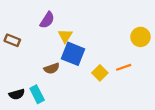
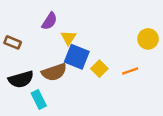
brown semicircle: (52, 68) -> (54, 72), size x1.5
yellow square: (100, 73) -> (99, 69), moved
black semicircle: (17, 94) -> (21, 79), moved, size x1.5

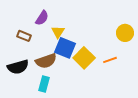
brown rectangle: (13, 42) -> (24, 36), moved
yellow square: (99, 69) -> (84, 58), size x1.5
cyan rectangle: (39, 99) -> (44, 84), moved, turned 42

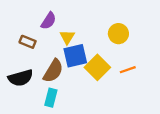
yellow circle: (125, 33) -> (118, 34), moved
blue square: (65, 48) -> (75, 56), turned -35
brown semicircle: (46, 61) -> (53, 71), turned -40

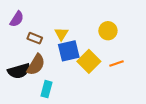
purple semicircle: (49, 21) -> (17, 19), moved
brown rectangle: (28, 42) -> (35, 38), moved
brown semicircle: (53, 71) -> (36, 65), moved

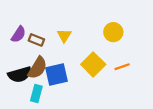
purple semicircle: (17, 19) -> (19, 34), moved
blue square: (69, 51) -> (56, 74), moved
cyan rectangle: (47, 89) -> (36, 93), moved

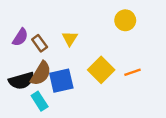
yellow circle: (113, 32) -> (125, 20), moved
brown rectangle: (36, 40) -> (40, 43), turned 32
cyan rectangle: (36, 93) -> (40, 101), turned -48

